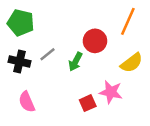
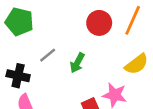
red circle: (95, 41) -> (99, 23), moved
black cross: (19, 62) -> (18, 76), moved

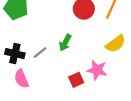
gray line: (48, 55) -> (40, 52), moved

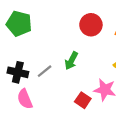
red square: (76, 80) -> (83, 100), turned -32

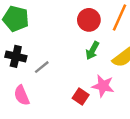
green arrow: (71, 61) -> (92, 51), moved
black cross: (18, 72) -> (16, 56), moved

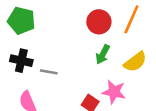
gray line: (42, 67) -> (49, 72), turned 49

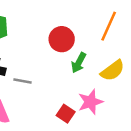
red circle: (99, 22) -> (62, 39), moved
pink star: (114, 92) -> (90, 102), turned -30

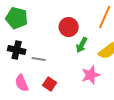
red square: (66, 114) -> (50, 84), moved

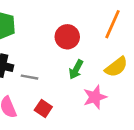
green arrow: (82, 45) -> (76, 69), moved

